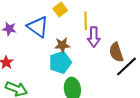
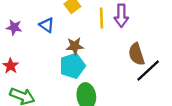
blue triangle: (38, 27) -> (47, 25), size x0.6
purple arrow: (94, 37) -> (121, 16), moved

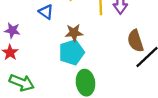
purple star: (14, 27) -> (12, 30), moved

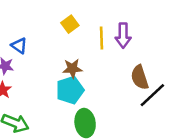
blue triangle: (46, 12) -> (19, 46), moved

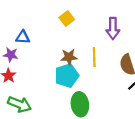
yellow line: (102, 38) -> (94, 57), moved
blue triangle: (19, 46) -> (23, 37), turned -32

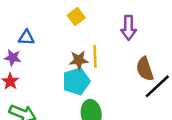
yellow line: (94, 57) -> (95, 56), moved

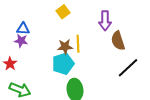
purple star: (13, 58) -> (21, 41), moved
brown semicircle: (145, 69) -> (118, 41), moved

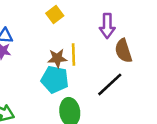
cyan pentagon: (63, 64) -> (55, 79), turned 30
black line: (128, 68) -> (110, 84), moved

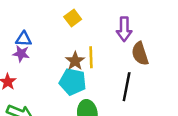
brown star: (57, 58) -> (75, 61), turned -30
black line: (110, 84) -> (127, 87), turned -36

